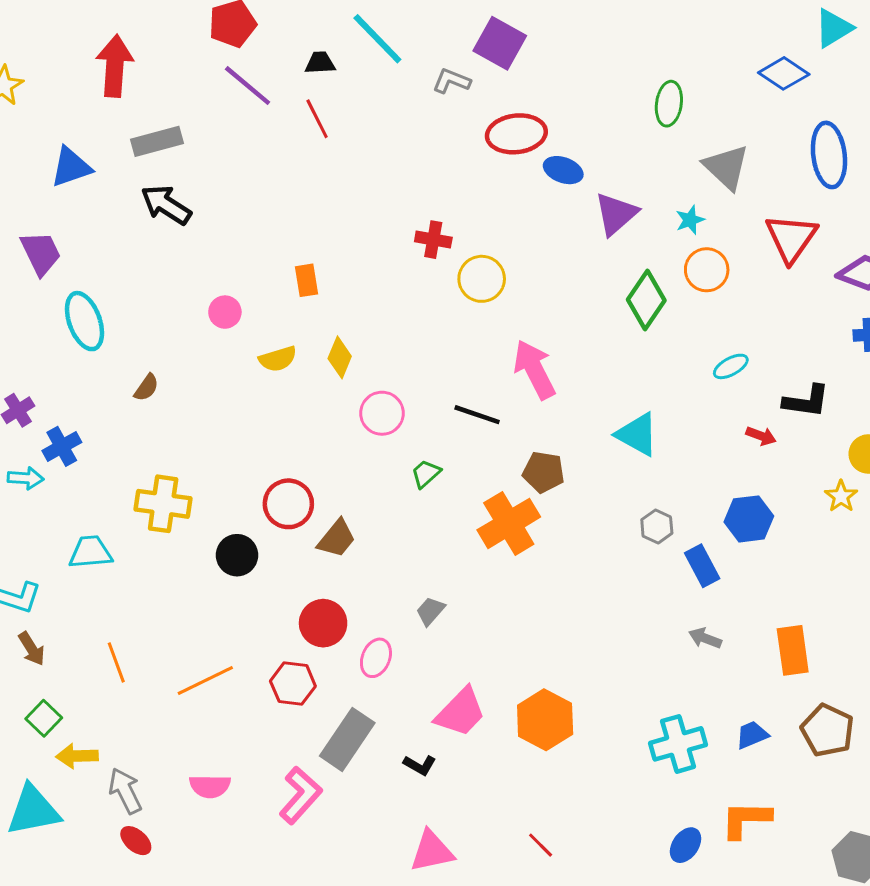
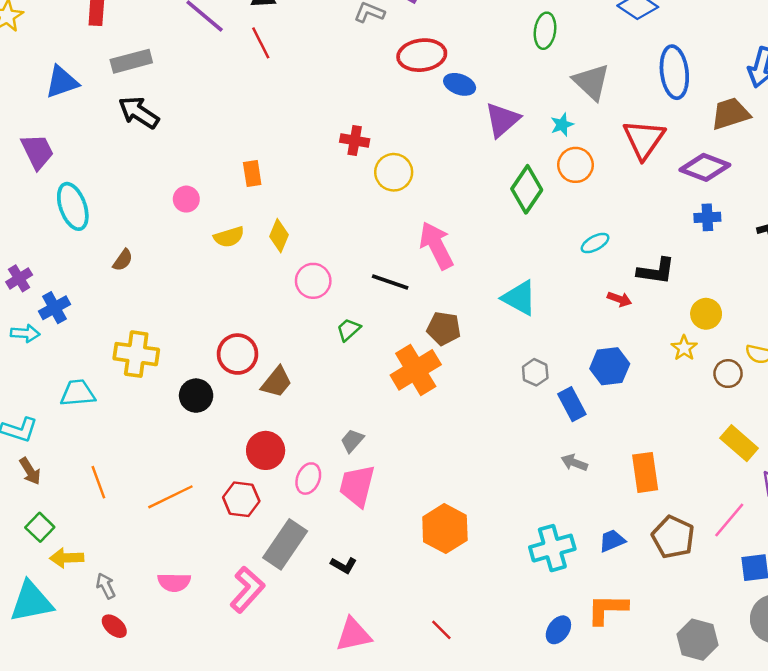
pink trapezoid: (461, 712) -> (357, 486), moved, turned 150
gray arrow: (125, 791) -> (106, 586), size x0.7

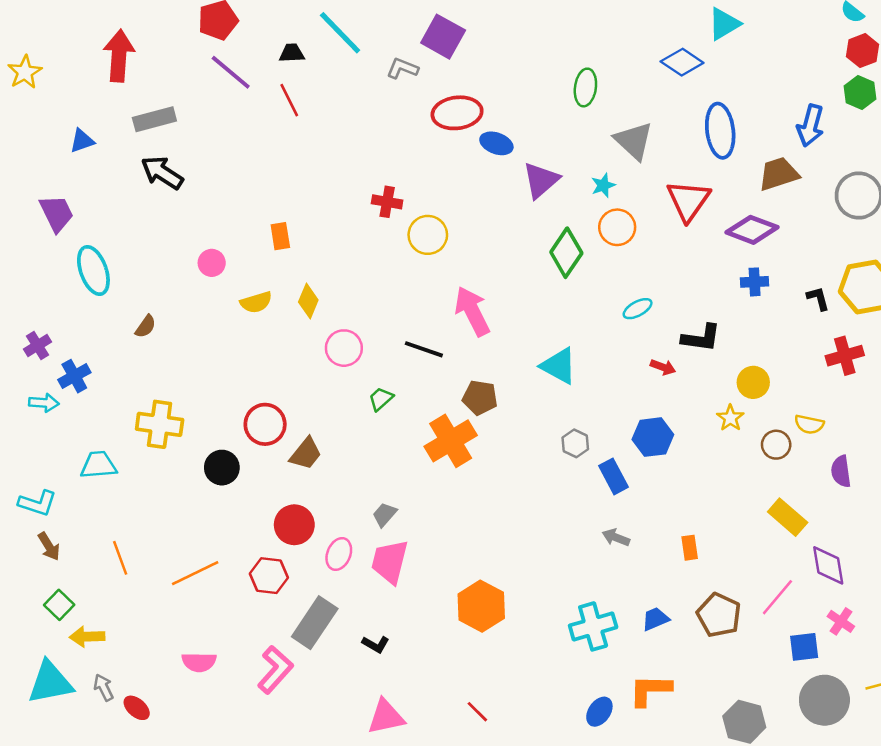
blue triangle: (62, 82) -> (82, 141), size x0.7
orange rectangle: (645, 472) -> (690, 548), size x0.6
gray arrow: (106, 586) -> (104, 687), moved

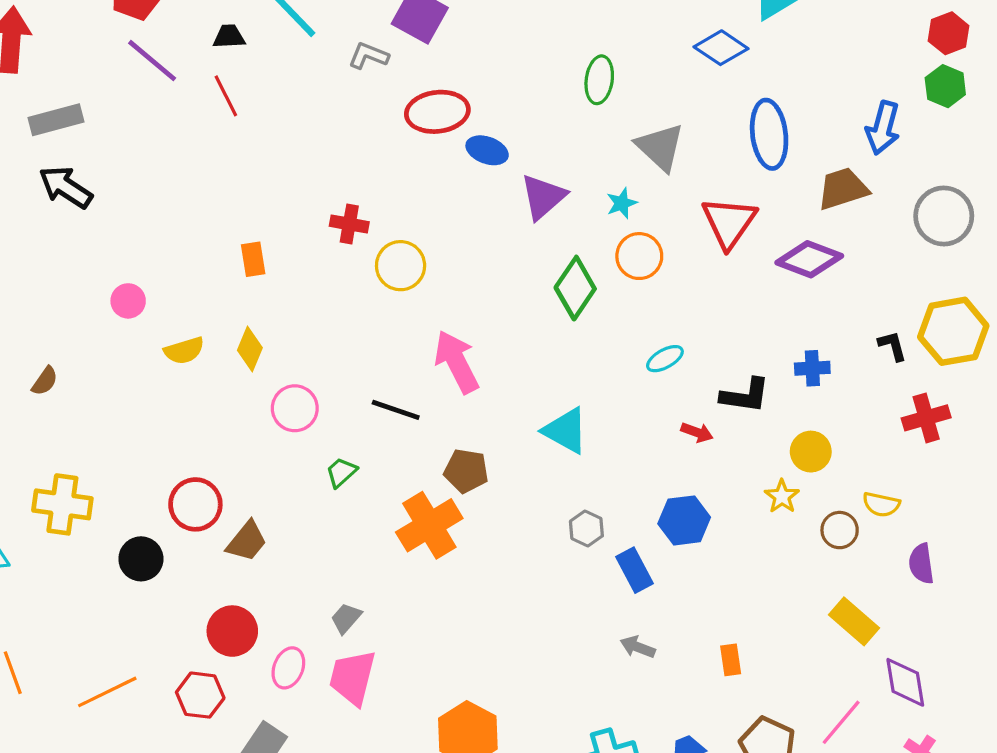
orange rectangle: (280, 236) -> (253, 259), moved
blue cross: (755, 282) -> (812, 368), moved

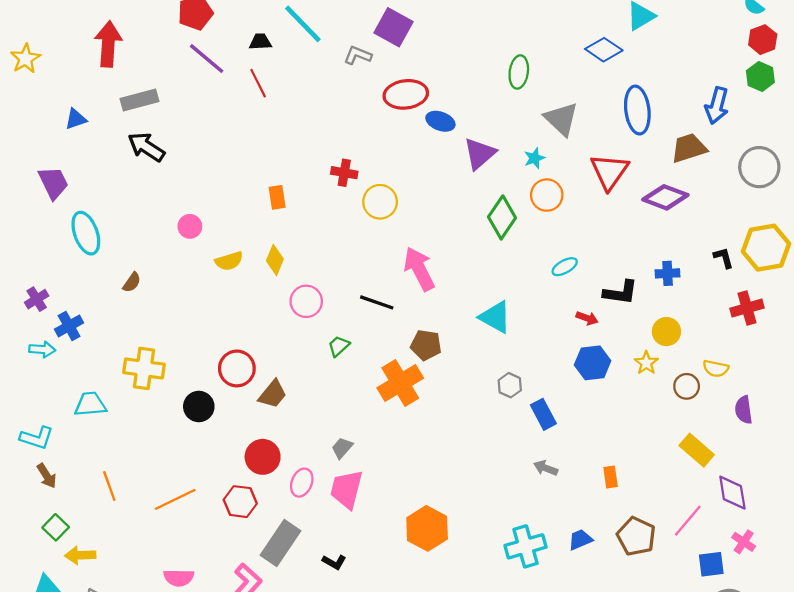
blue hexagon: (684, 520) -> (593, 363), moved

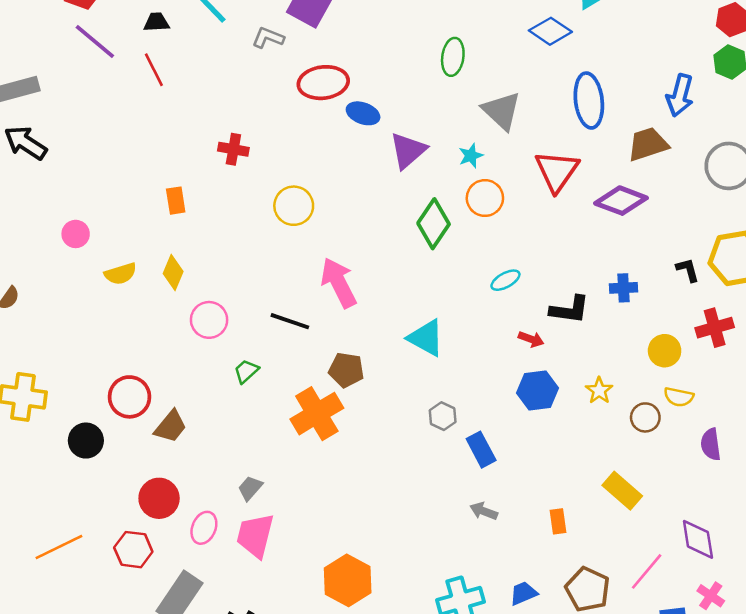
red cross: (344, 173) -> (233, 149), moved
yellow circle: (666, 332) -> (665, 351), moved
yellow rectangle: (697, 450) -> (622, 491), moved

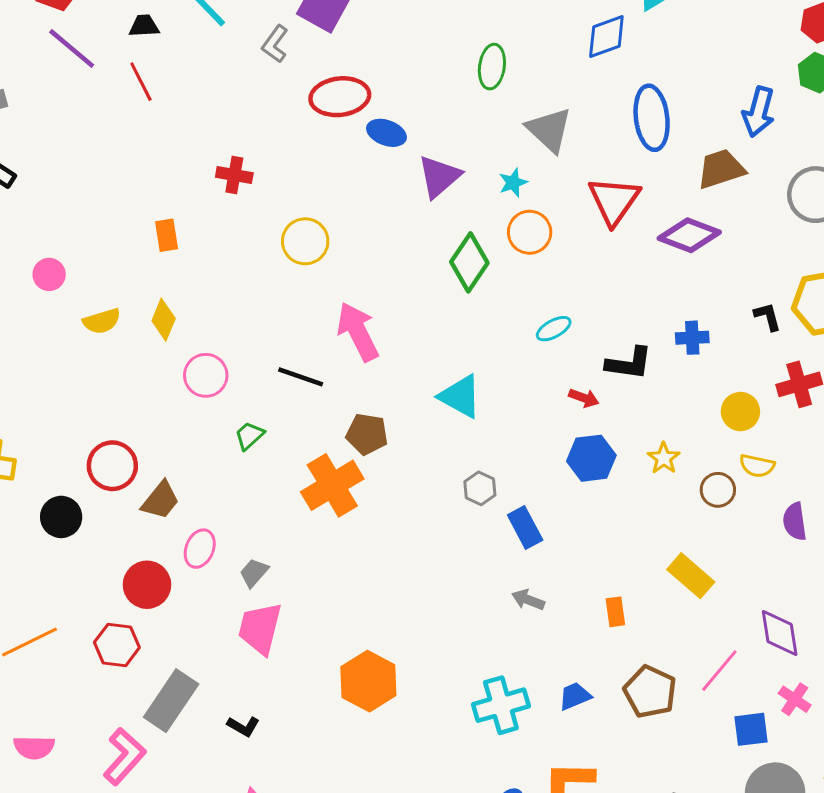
blue diamond: (550, 31) -> (606, 36), turned -54
gray L-shape: (268, 38) -> (275, 44), turned -76
pink ellipse: (204, 528) -> (200, 549), moved

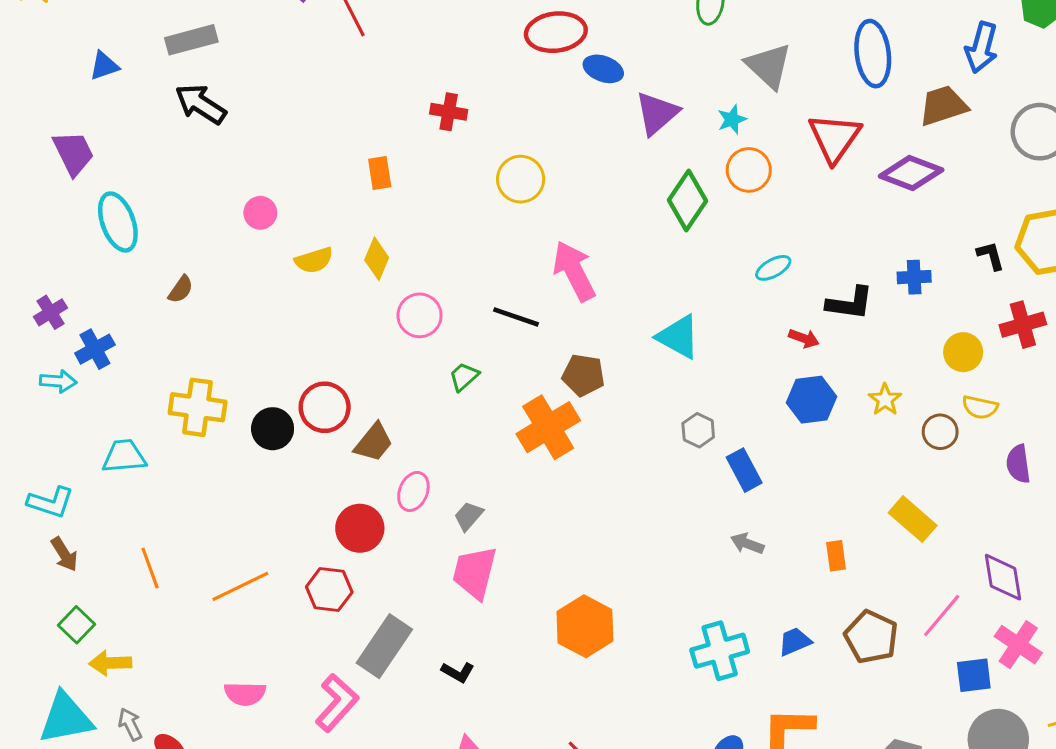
black circle: (61, 517) -> (273, 429), moved
pink cross: (795, 699) -> (1018, 645), size x1.4

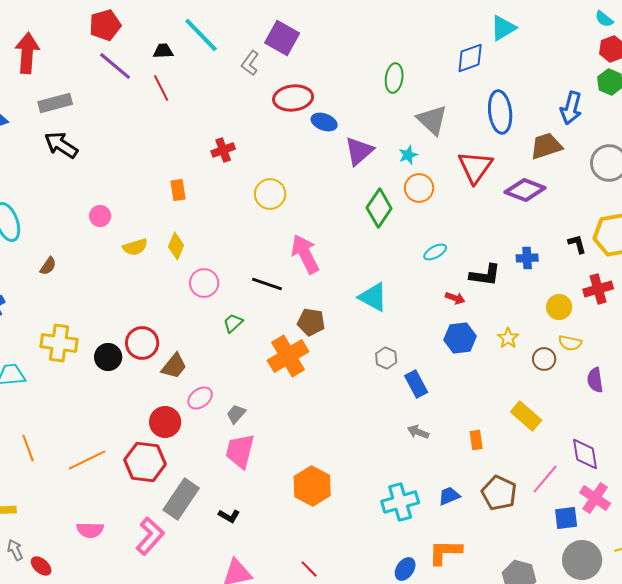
red cross: (449, 112) -> (223, 150), turned -30
pink ellipse: (413, 491) -> (200, 398), turned 30
red hexagon: (329, 589) -> (145, 462), size x1.4

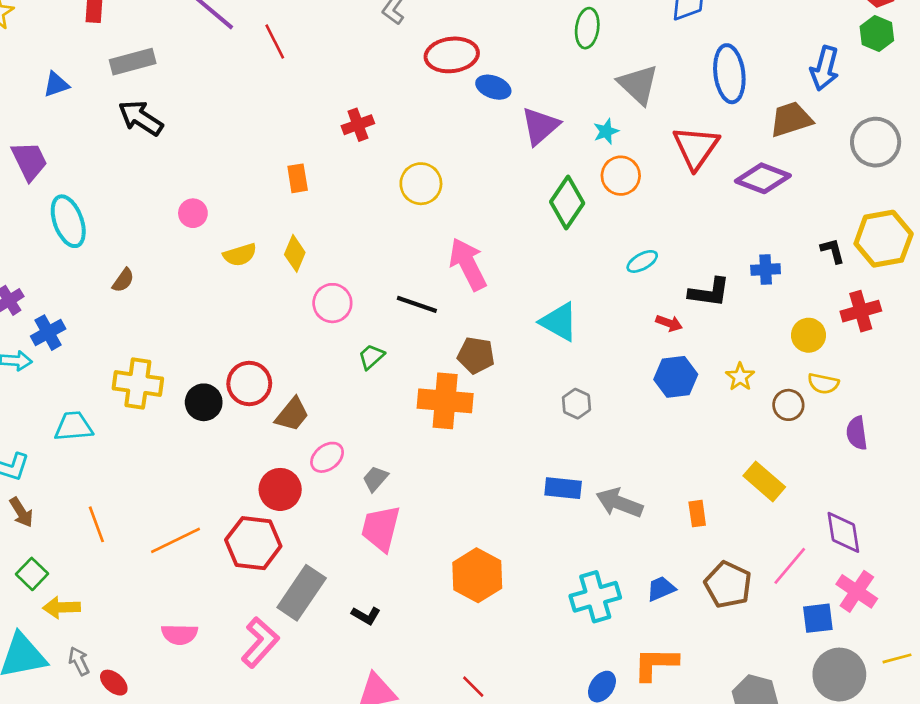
orange cross: (288, 356) -> (445, 401), turned 36
blue rectangle: (416, 384) -> (563, 488), moved, turned -56
gray arrow: (418, 432) -> (619, 503), size x1.6

